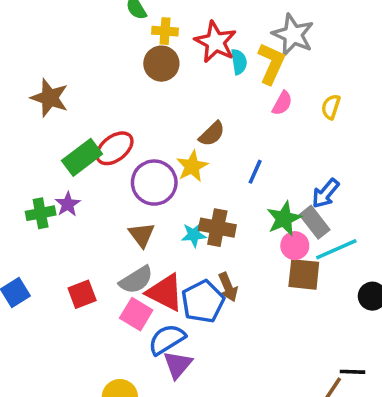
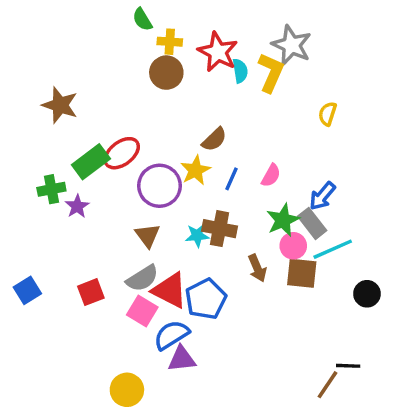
pink semicircle: (282, 103) -> (271, 175), moved
blue line: (255, 172) -> (232, 179), moved
green cross: (41, 213) -> (51, 189), moved
brown arrow: (228, 287) -> (257, 268), moved
purple triangle: (178, 365) -> (182, 359), turned 44

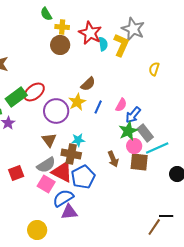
blue arrow: (322, 196) -> (133, 115), moved
brown cross: (220, 229) -> (71, 154), moved

